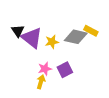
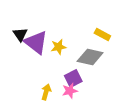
gray diamond: (76, 37) -> (90, 57), moved
pink star: (45, 69) -> (70, 91), moved

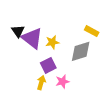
gray diamond: (90, 57) -> (81, 51), turned -30
purple square: (73, 78) -> (48, 65), moved

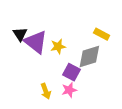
purple square: (48, 65) -> (71, 72), moved, turned -35
yellow arrow: (41, 83) -> (46, 91), turned 144

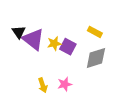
gray diamond: (89, 56) -> (96, 58), moved
purple square: (71, 72) -> (68, 47), moved

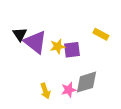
purple square: (68, 47) -> (72, 50), turned -35
gray diamond: (96, 58) -> (86, 82), moved

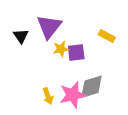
purple triangle: (35, 42) -> (49, 27), moved, turned 30
pink star: (69, 90) -> (73, 95), size x1.6

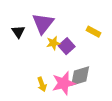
purple square: (76, 53) -> (67, 46), turned -35

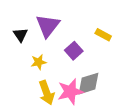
yellow star: (53, 43) -> (39, 62), moved
yellow arrow: (42, 84) -> (47, 93), size x1.5

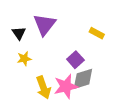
purple square: (74, 51) -> (75, 60), moved
yellow star: (39, 62) -> (24, 59), moved

